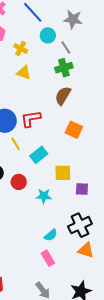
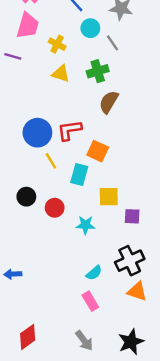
green cross: (64, 68) -> (98, 71), moved
orange square: (74, 130) -> (98, 151), moved
cyan rectangle: (39, 155) -> (79, 175), turned -36

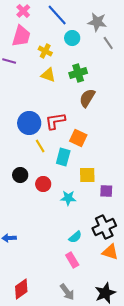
gray line: (112, 43) -> (108, 43), moved

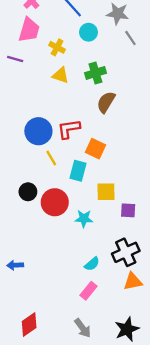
red circle: (43, 184) -> (55, 202), size x1.5
orange triangle: (110, 252) -> (133, 281), turned -30
pink rectangle: (72, 260) -> (88, 291), turned 70

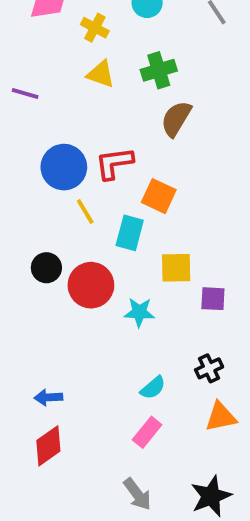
purple line: (15, 59) -> (25, 93), moved
black cross: (126, 252) -> (209, 368), size x0.6
blue arrow: (15, 265) -> (48, 397), moved
red diamond: (29, 325) -> (48, 446), moved

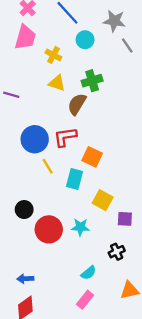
brown semicircle: (176, 119) -> (77, 104), moved
black circle: (46, 268) -> (24, 210), moved
yellow square: (176, 268) -> (103, 200), turned 30
red circle: (91, 285) -> (49, 229), moved
black cross: (209, 368) -> (117, 252), moved

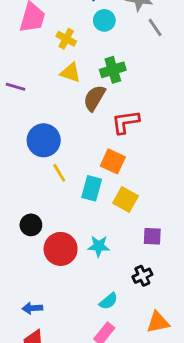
red L-shape: (65, 137) -> (125, 122), moved
yellow square: (103, 200) -> (125, 200), moved

